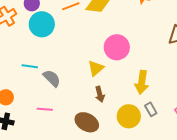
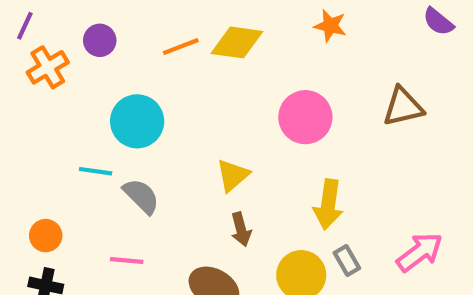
cyan circle: (42, 24) -> (137, 121), moved
pink circle: (117, 47) -> (305, 117), moved

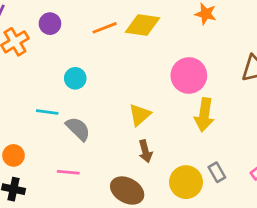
cyan circle: (137, 121) -> (75, 78), size x0.6
yellow arrow: (328, 204) -> (204, 115), moved

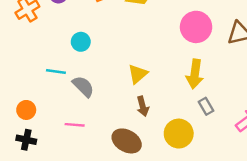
pink circle: (189, 76) -> (196, 27), moved
gray rectangle: (217, 172) -> (206, 106), moved

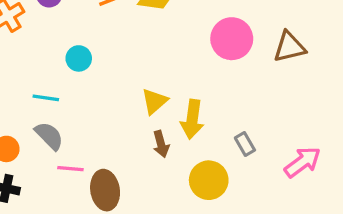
yellow arrow: (195, 74) -> (192, 119), moved
gray semicircle: (83, 86) -> (49, 136), moved
brown ellipse: (127, 141) -> (105, 190), moved, turned 52

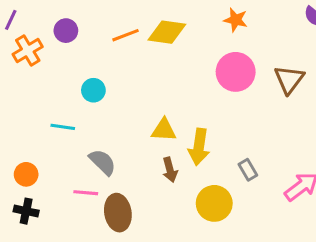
brown triangle: (289, 47) -> (289, 80), turned -40
yellow triangle: (154, 101) -> (164, 130), turned 44
gray semicircle: (49, 136) -> (103, 162), moved

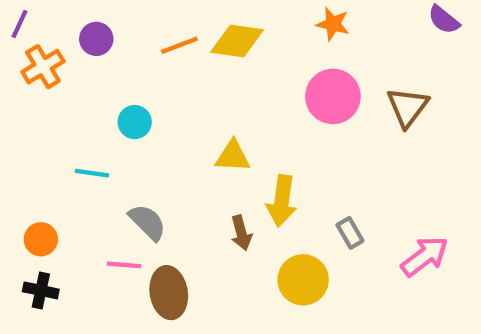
yellow triangle: (164, 130) -> (233, 156), moved

